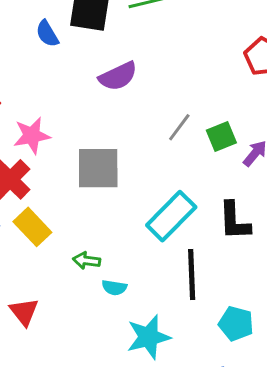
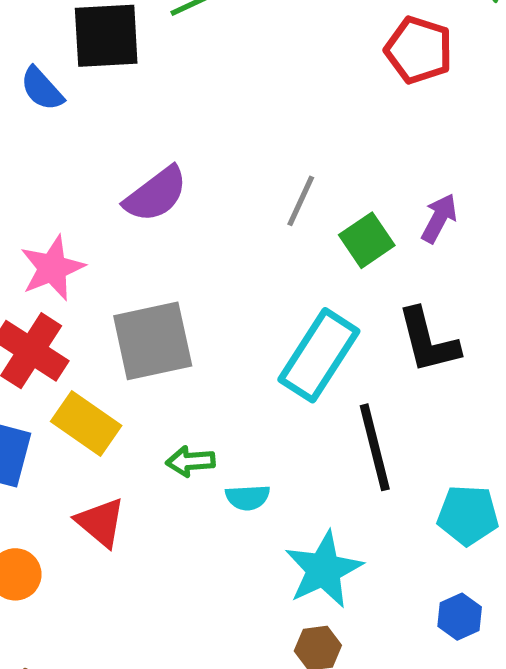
purple semicircle: (118, 76) -> (156, 194), moved
green square: (221, 136) -> (367, 240), moved
gray square: (98, 168) -> (153, 341), moved
red triangle: (24, 312) -> (100, 522), moved

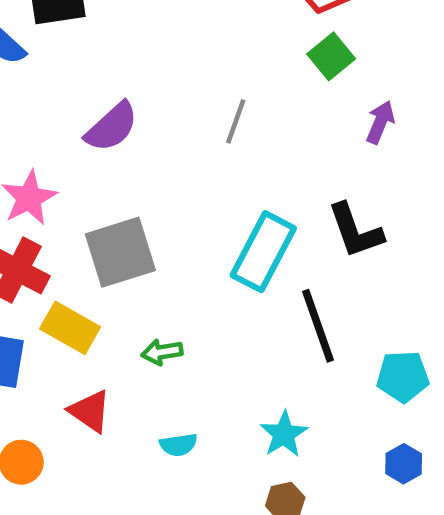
purple arrow: (439, 218) -> (380, 122), moved
green square: (367, 240) -> (331, 56), moved
cyan semicircle: (248, 498) -> (178, 445), moved
cyan star: (324, 570) -> (284, 434), size x0.7

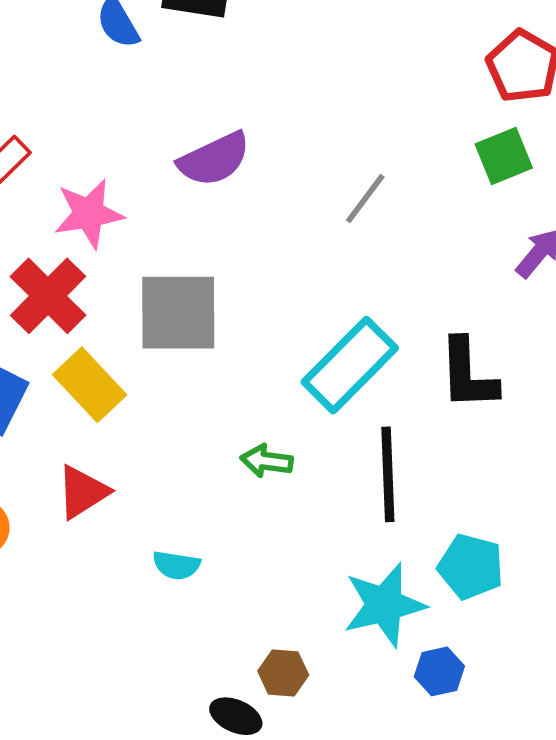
green arrow: (162, 352) -> (267, 461), moved
red triangle: (90, 411) -> (83, 492), turned 36
cyan star: (284, 434) -> (384, 605), moved, size x1.4

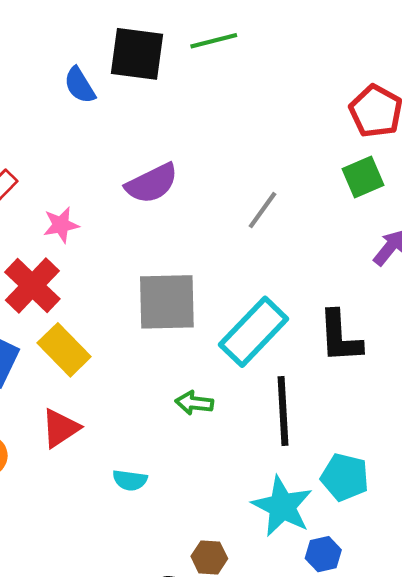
pink star: (89, 214) -> (61, 225), size x0.7
gray square: (178, 313) -> (167, 302), moved
cyan star: (384, 605) -> (282, 506), turned -30

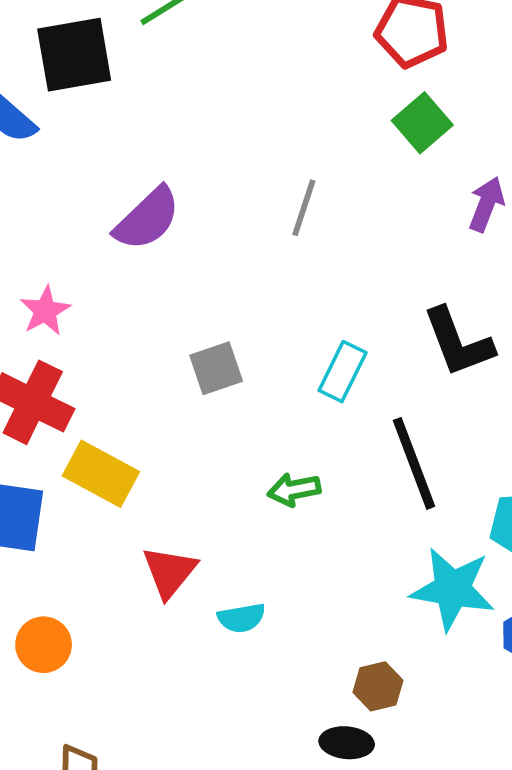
gray square: (167, 302) -> (216, 368), size x0.6
cyan rectangle: (254, 332) -> (343, 372), size x0.6
red triangle: (60, 428) -> (170, 572), moved

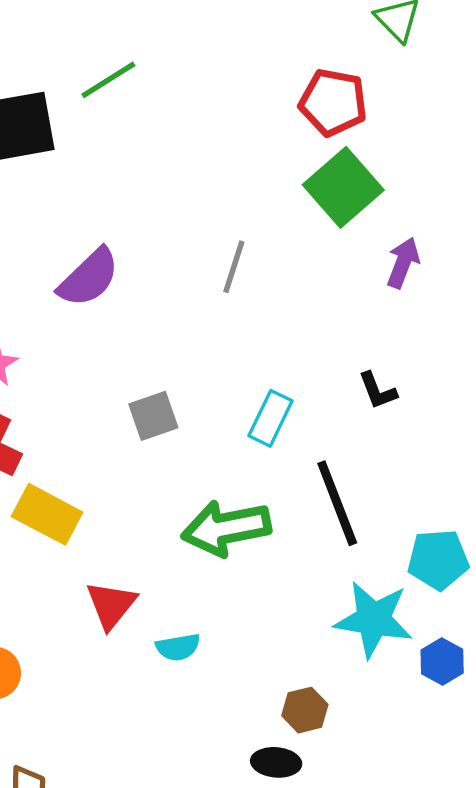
green square: (422, 123) -> (343, 187), size x1.4
black L-shape: (458, 342) -> (378, 391), size x0.6
green arrow: (294, 490) -> (226, 528), size x1.8

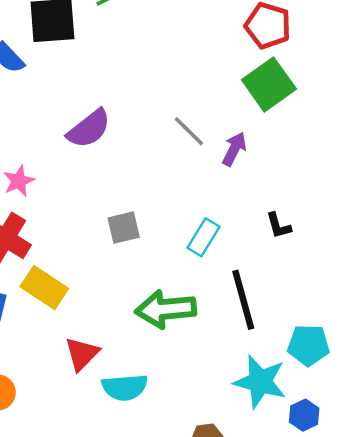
purple arrow: (403, 263) -> (234, 149), moved
gray line: (234, 267) -> (189, 131), turned -69
cyan semicircle: (178, 647) -> (125, 387), size x1.5

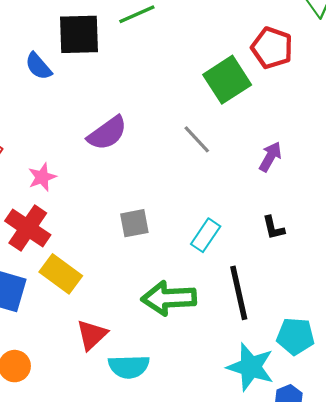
green square: (269, 84) -> (227, 80), moved
purple arrow: (234, 149) -> (270, 157), moved

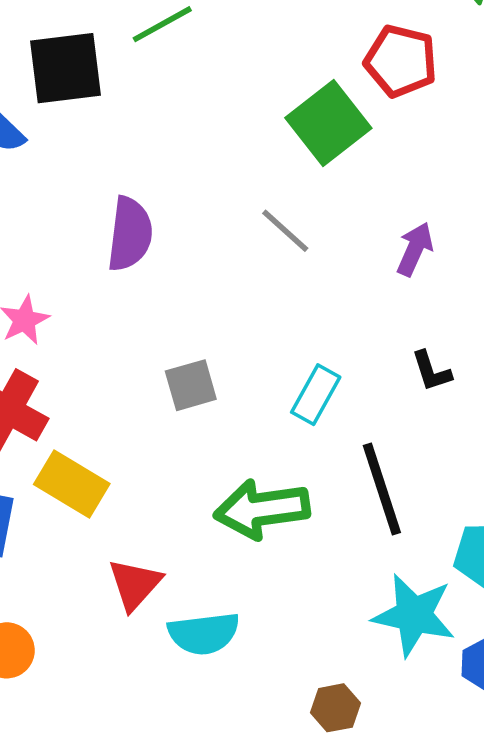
purple semicircle: (107, 133) -> (130, 234), turned -42

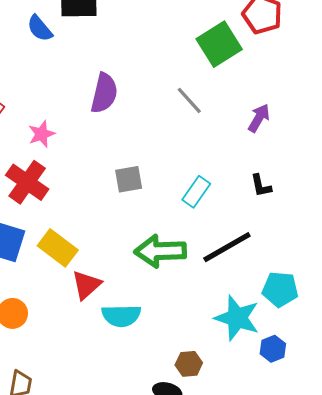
yellow rectangle: (72, 484) -> (58, 248), moved
black line: (382, 489) -> (227, 247), turned 72

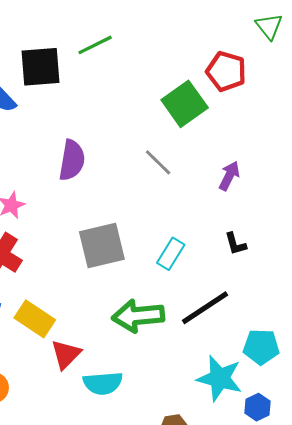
gray square: (129, 179) -> (102, 245), size x1.6

